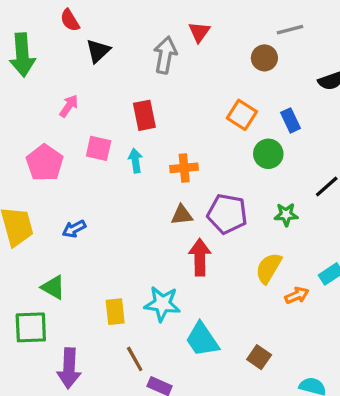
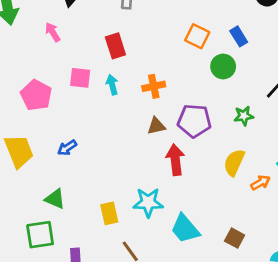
pink arrow: (69, 106) -> (53, 32), moved, turned -60

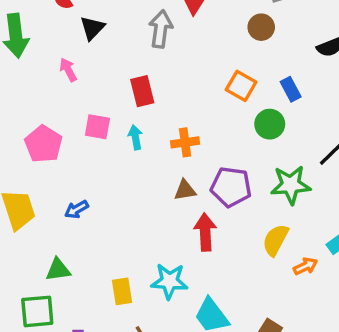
green star: (244, 116) -> (291, 185), size x1.6
green triangle: (55, 199) -> (58, 270), turned -35

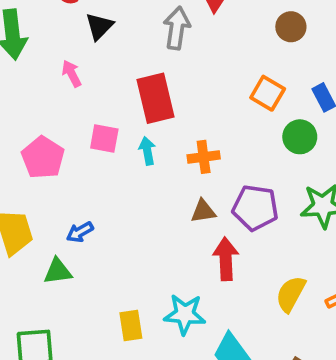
red rectangle: (142, 91) -> (155, 98), size x1.4
yellow semicircle: (275, 240) -> (291, 294), moved
green triangle: (58, 270) -> (58, 271), moved

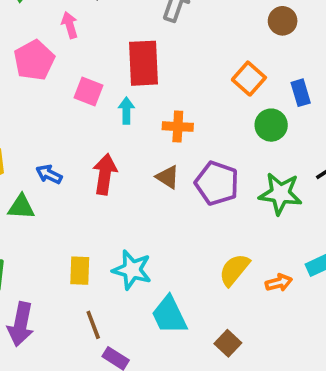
pink pentagon: (43, 158) -> (34, 60), moved
brown triangle: (203, 211) -> (168, 177), turned 30
blue arrow: (80, 232) -> (49, 174), turned 45
red arrow: (226, 259) -> (105, 174), moved

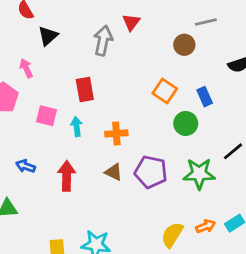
red rectangle: (143, 63) -> (85, 90), size x0.7
blue arrow: (49, 174) -> (26, 166), moved
orange arrow: (279, 283) -> (206, 226), moved

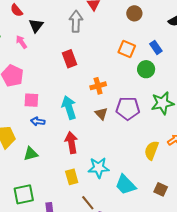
pink arrow: (26, 68) -> (21, 42), moved
pink square: (47, 116) -> (31, 100), moved
cyan arrow: (77, 127) -> (69, 107), moved, size x1.6
brown triangle: (114, 172) -> (101, 114), turned 32
red arrow: (67, 176) -> (71, 143), moved

